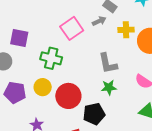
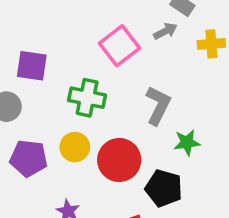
gray L-shape: (108, 63) -> (158, 105), moved, turned -140
black pentagon: (94, 114) -> (164, 188), turned 30

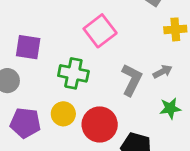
gray arrow: (165, 31) -> (163, 72), moved
green star: (187, 143) -> (170, 108), moved

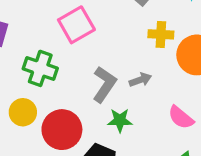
green star: (170, 108) -> (120, 120), moved

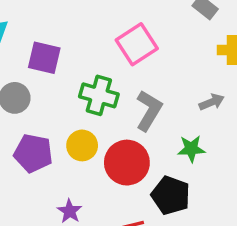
gray L-shape: (104, 84) -> (149, 110), moved

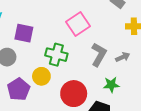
gray L-shape: (149, 110) -> (99, 55), moved
yellow circle: (82, 145) -> (41, 76), moved
purple pentagon: (33, 153) -> (19, 89), turned 30

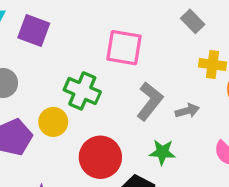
pink square: (78, 24) -> (124, 48), turned 35
purple square: (24, 33) -> (34, 31), moved

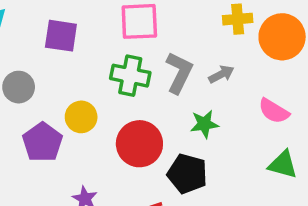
purple square: (34, 31) -> (61, 36), moved
green cross: (82, 91) -> (130, 76), moved

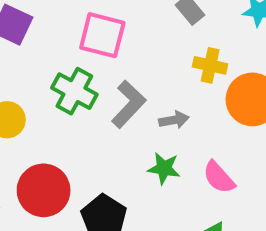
green star: (204, 124) -> (164, 168), moved
red circle: (139, 144) -> (44, 190), moved

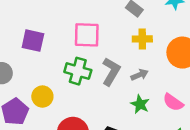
yellow cross: (210, 65) -> (142, 39), moved
green star: (164, 168) -> (140, 104), turned 30

